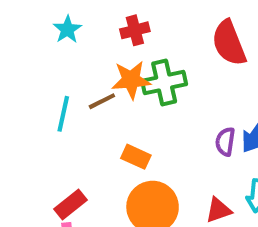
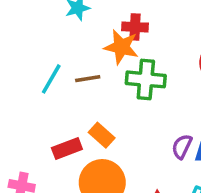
orange star: (131, 80) -> (121, 47), moved
red rectangle: (70, 205) -> (67, 148), moved

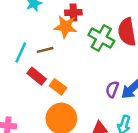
green cross: (146, 79) -> (101, 38), moved, turned 30
red rectangle: (67, 148) -> (37, 76), moved, turned 66

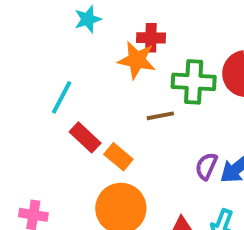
green cross: (101, 38) -> (194, 82), turned -30
brown line: (45, 50) -> (160, 116), moved

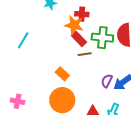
cyan line: (62, 97) -> (23, 40), moved
red rectangle: (85, 137) -> (79, 39), moved

